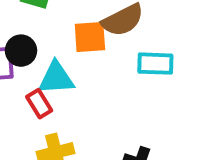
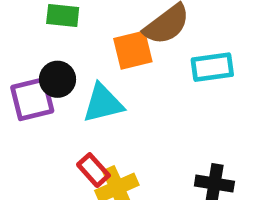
red rectangle: (39, 104) -> (93, 170), moved

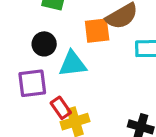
purple square: (32, 99) -> (32, 83), moved

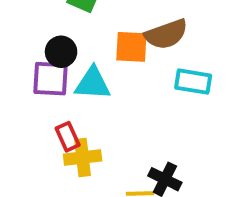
purple square: (32, 83) -> (51, 79), moved

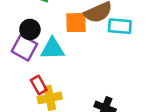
purple square: (51, 79) -> (24, 48), turned 30
cyan rectangle: (193, 82) -> (120, 26), moved

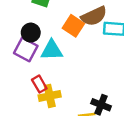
orange square: (76, 23) -> (73, 26), turned 35

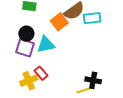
orange square: (73, 26) -> (59, 22), turned 30
yellow cross: (50, 96) -> (29, 81), moved

